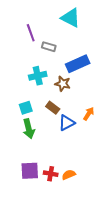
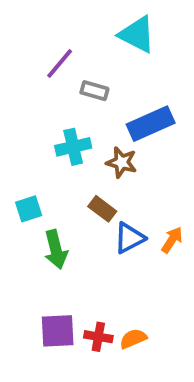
purple line: (31, 33) -> (60, 64), turned 60
cyan square: (26, 108) -> (29, 209), moved
orange arrow: (89, 114) -> (172, 240), moved

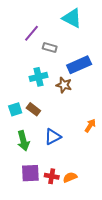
brown rectangle: (102, 209) -> (33, 109), moved
blue triangle: (129, 238) -> (53, 137), moved
green arrow: (56, 250) -> (23, 141), moved

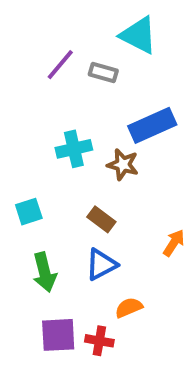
gray rectangle: (50, 47) -> (103, 72), moved
brown rectangle: (33, 109) -> (101, 219), moved
orange semicircle: (70, 177) -> (129, 308), moved

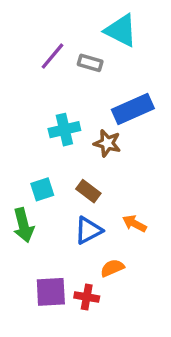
cyan square: (29, 212) -> (42, 189), moved
orange arrow: (174, 243) -> (135, 224), moved, turned -95
green arrow: (45, 272) -> (23, 225), moved

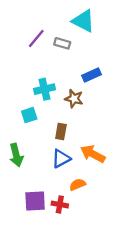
blue rectangle: (133, 109) -> (92, 75), size x0.7
cyan square: (42, 189) -> (29, 115), moved
brown rectangle: (88, 191) -> (61, 132), turned 63
orange arrow: (135, 224) -> (93, 154), size x1.5

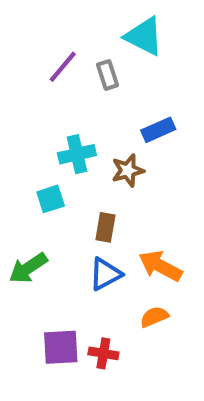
gray rectangle: (62, 43) -> (107, 75), turned 56
brown star: (74, 99) -> (128, 170), turned -30
green arrow: (16, 155) -> (28, 268), turned 70
orange semicircle: (77, 185) -> (154, 317), moved

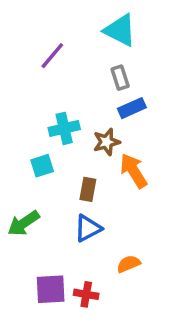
gray rectangle: (107, 75) -> (120, 78), moved
orange arrow: (160, 266) -> (134, 171), moved, turned 30

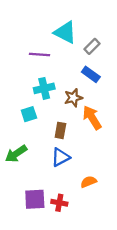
cyan triangle: (120, 30) -> (65, 32), moved
purple line: (52, 56) -> (39, 55), moved, turned 54
gray rectangle: (120, 78) -> (92, 46), moved, turned 63
blue rectangle: (132, 108) -> (91, 74), turned 60

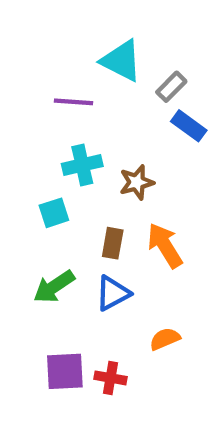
blue rectangle: (91, 74) -> (189, 126), moved
orange arrow: (92, 118) -> (165, 245), moved
green arrow: (16, 154) -> (54, 287), moved

